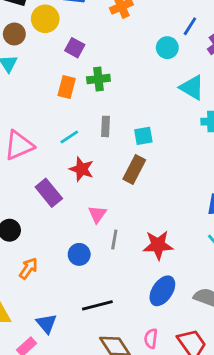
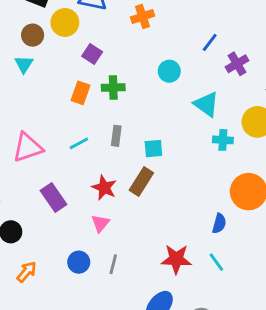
cyan circle: (167, 48) -> (169, 71), moved
red star: (82, 169) -> (104, 188), moved
gray line: (114, 239) -> (113, 264), moved
red star: (158, 245) -> (176, 259), moved

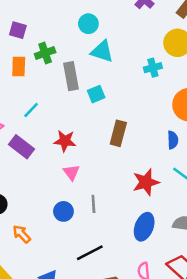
cyan triangle: (206, 104) -> (102, 51), moved
gray rectangle: (116, 136) -> (71, 76), moved, size x1.5
brown rectangle: (141, 182) -> (118, 133), moved
purple rectangle: (54, 198) -> (22, 147), moved
orange arrow: (27, 272) -> (22, 234), turned -66

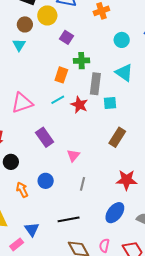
cyan circle: (88, 24) -> (122, 40), moved
orange rectangle: (19, 67) -> (61, 75), moved
red star: (65, 141) -> (79, 105), moved
purple rectangle: (22, 147) -> (45, 137), moved
blue circle: (63, 211) -> (46, 181), moved

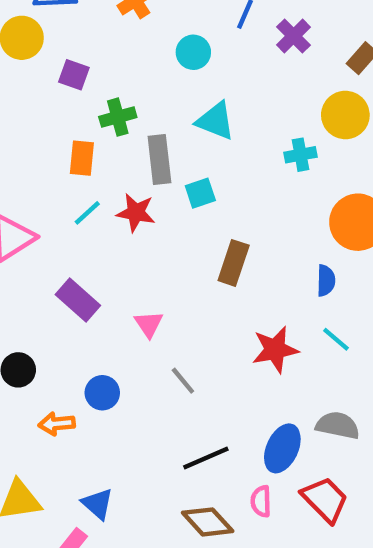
gray line: (83, 184) -> (183, 381), turned -40
orange arrow: (22, 190) -> (57, 424), turned -56
blue ellipse: (115, 213) -> (282, 448), moved
black line: (69, 219) -> (206, 458), moved

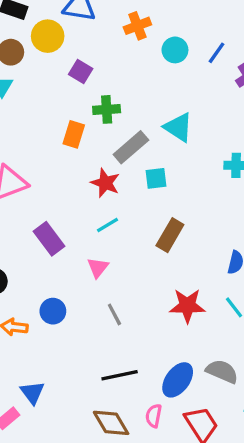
cyan circle: (193, 52) -> (175, 50), moved
gray rectangle: (159, 159) -> (131, 147), turned 44
cyan line: (87, 213) -> (107, 225), moved

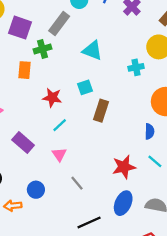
purple square: (81, 72) -> (20, 28), size x1.5
gray rectangle: (131, 147) -> (59, 24), moved
brown rectangle: (170, 235) -> (101, 111), moved
blue ellipse: (178, 380) -> (123, 203), moved

